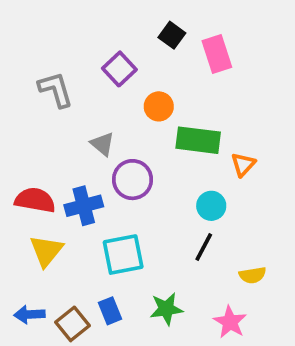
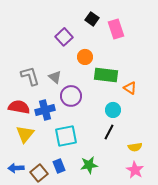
gray L-shape: (56, 90) -> (30, 76), moved
orange triangle: (243, 165) -> (130, 88), turned -40
pink star: (230, 322) -> (135, 170), moved

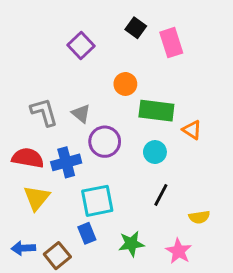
purple square: (64, 37) -> (81, 46), moved
cyan circle: (113, 110) -> (155, 152), moved
blue rectangle: (59, 166) -> (87, 233), moved
pink star: (135, 170) -> (179, 251), moved

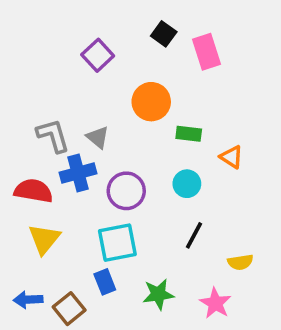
orange circle: (125, 84) -> (151, 102), size x1.4
green rectangle: (156, 111) -> (189, 134), size x0.6
purple circle: (105, 142) -> (126, 191), moved
blue cross: (66, 162) -> (78, 173), moved

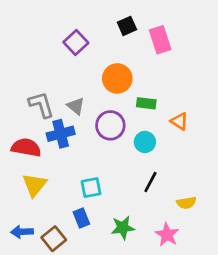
black square: (164, 34) -> (127, 26), turned 30
purple circle: (126, 191) -> (110, 125), moved
cyan square: (117, 243) -> (91, 188), size x0.7

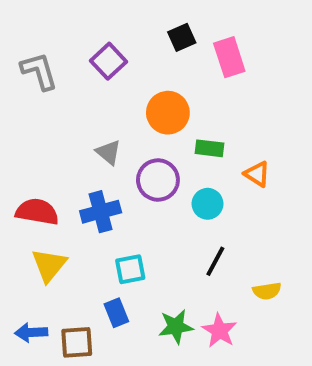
gray L-shape: (41, 105) -> (39, 71), moved
blue cross: (61, 134) -> (101, 212), moved
pink star: (167, 235) -> (219, 331), moved
brown square: (54, 239) -> (77, 342), turned 35

